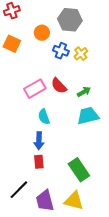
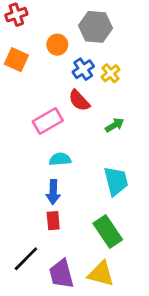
blue cross: (61, 51) -> (83, 69), turned 35
red semicircle: (59, 86) -> (79, 101), moved
cyan trapezoid: (88, 116) -> (116, 181), moved, turned 90
cyan semicircle: (44, 117) -> (60, 159), turned 105

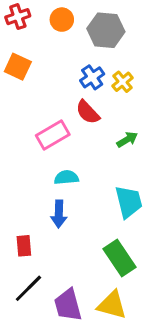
orange circle: (57, 45) -> (62, 20), moved
red rectangle: (53, 221) -> (24, 246), moved

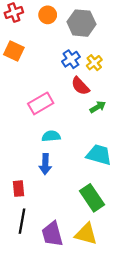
red semicircle: (88, 112) -> (80, 86), moved
cyan trapezoid: (129, 202) -> (99, 155), turned -60
black line: (28, 288) -> (22, 221), turned -35

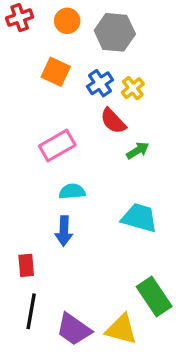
orange square: (14, 51) -> (56, 72), moved
green rectangle: (92, 198) -> (154, 297), moved
purple trapezoid: (52, 234) -> (74, 329), turned -40

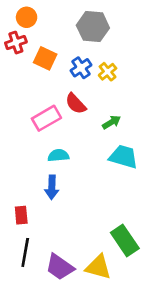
red cross: (20, 18) -> (16, 43), moved
orange circle: (67, 21) -> (27, 17), moved
red semicircle: (113, 121) -> (76, 104), moved
cyan trapezoid: (139, 218) -> (123, 157), moved

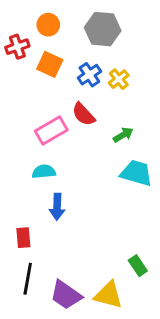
orange circle: (27, 17) -> (48, 25), moved
cyan semicircle: (58, 155) -> (44, 172), moved
green rectangle: (125, 240) -> (138, 266), size x0.6

